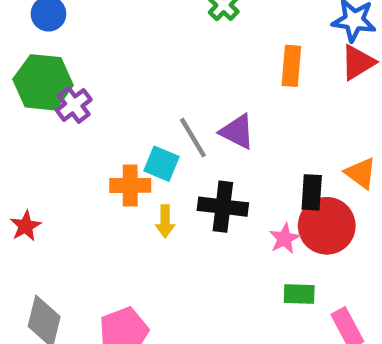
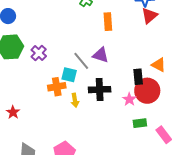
orange rectangle: (291, 66) -> (108, 22), moved
purple cross: (74, 105) -> (39, 53), moved

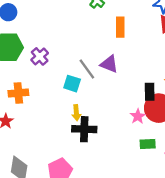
orange cross: (57, 87) -> (18, 93), moved
black cross: (100, 90) -> (84, 129), moved

